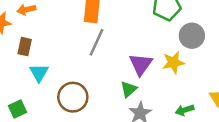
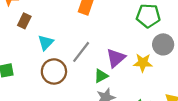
gray line: (97, 42) -> (81, 52), moved
cyan triangle: (39, 73) -> (46, 43), moved

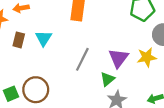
cyan triangle: (46, 43) -> (44, 38), moved
brown circle: (54, 71) -> (36, 90), moved

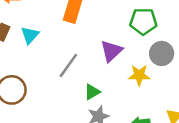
purple triangle: (118, 58) -> (111, 51), moved

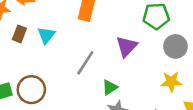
yellow star: (139, 75) -> (171, 82), moved

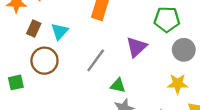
green triangle: (110, 87) -> (118, 85), turned 42
brown circle: (31, 90) -> (44, 61), moved

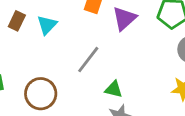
purple triangle: (136, 47) -> (124, 18), moved
brown circle: (44, 61) -> (41, 94), moved

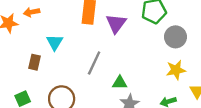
brown rectangle: (17, 21) -> (35, 62), moved

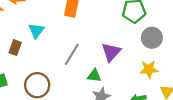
purple triangle: (116, 23) -> (111, 52), moved

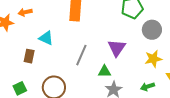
cyan triangle: (36, 31) -> (46, 38), turned -35

